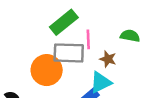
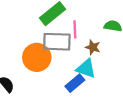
cyan triangle: (101, 82) -> (86, 69), turned 45

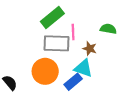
orange circle: (37, 57) -> (45, 71), moved

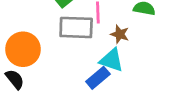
orange circle: (45, 71) -> (23, 49), moved

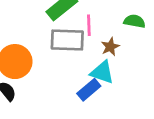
brown star: (120, 34) -> (110, 47), turned 30

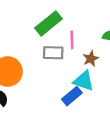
gray rectangle: (67, 40) -> (53, 53), size x0.7

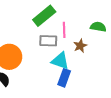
cyan triangle: (84, 81) -> (60, 61), moved
blue rectangle: (72, 96) -> (64, 78), turned -30

